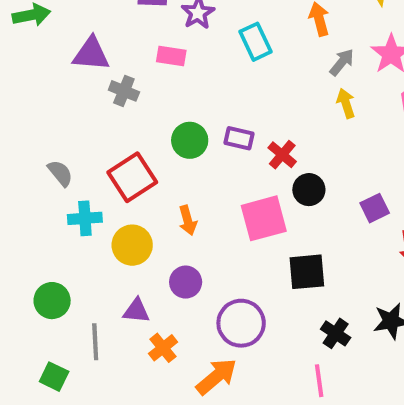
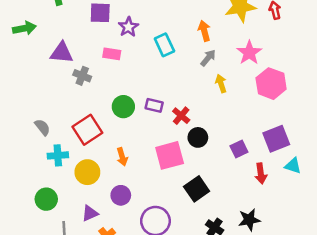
gray arrow: (342, 62) -> (208, 58), moved
black square: (307, 272) -> (197, 189), turned -30
green circle: (52, 301) -> (46, 199), moved
purple triangle: (136, 311) -> (90, 213), turned -30

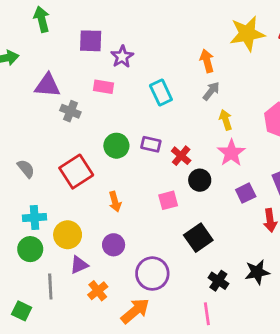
cyan rectangle: (164, 45) -> (161, 93), moved
pink star: (249, 53) -> (231, 153), moved
cyan cross: (58, 155) -> (35, 217), moved
pink square: (170, 155) -> (168, 200), size x0.6
yellow circle: (87, 172) -> (68, 235), moved

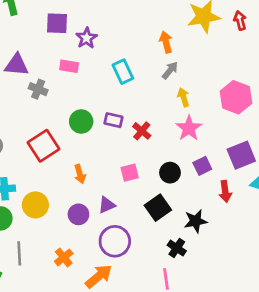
black circle: (200, 180) -> (170, 173), moved
purple triangle: (79, 265) -> (107, 205), moved
black star: (257, 272) -> (196, 221), moved

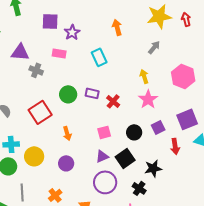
orange arrow: (166, 42) -> (117, 27), moved
gray arrow: (170, 70) -> (154, 47), moved
purple triangle: (107, 205) -> (102, 156), moved
purple circle: (115, 241) -> (105, 182), moved

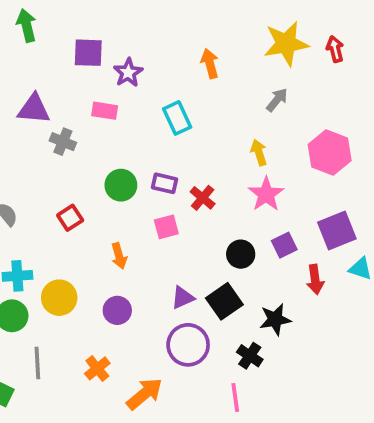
red square: (40, 112) -> (70, 218), size x0.6
pink square: (104, 132) -> (166, 227), moved

